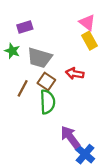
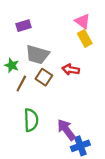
green star: (12, 51) -> (12, 65), moved
green semicircle: (48, 102) -> (31, 120), moved
blue cross: (85, 154) -> (80, 146), turned 30

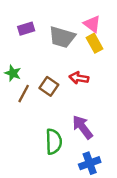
gray trapezoid: (37, 55) -> (62, 37), moved
green semicircle: (31, 120) -> (54, 142), moved
purple arrow: (66, 130) -> (82, 127), moved

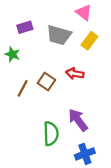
pink triangle: (92, 24) -> (84, 12), moved
yellow rectangle: (94, 43) -> (89, 41), turned 66
green star: (13, 73) -> (12, 54), moved

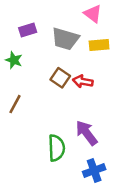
yellow rectangle: (89, 41) -> (99, 45), turned 48
brown square: (46, 81) -> (60, 78), moved
brown line: (23, 88) -> (15, 104), moved

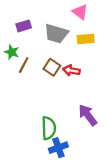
brown line: (15, 104) -> (24, 65), moved
purple arrow: (87, 133) -> (88, 115), moved
blue cross: (94, 171) -> (58, 148), moved

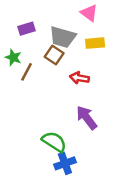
brown square: (52, 67) -> (54, 55), moved
purple arrow: (88, 115) -> (87, 118), moved
green semicircle: (49, 128) -> (54, 142), turned -55

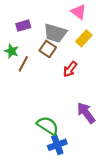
yellow rectangle: (95, 43) -> (84, 38), turned -42
red arrow: (79, 78) -> (70, 69), turned -63
purple arrow: (87, 118) -> (86, 113), moved

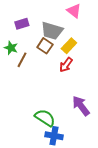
yellow rectangle: (84, 38) -> (69, 46), moved
blue cross: (57, 145) -> (54, 136), turned 30

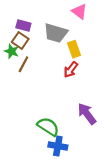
purple rectangle: (22, 24) -> (23, 25), turned 32
brown square: (45, 46) -> (20, 41), moved
yellow rectangle: (69, 46) -> (74, 49), turned -63

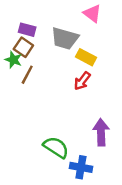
yellow rectangle: (74, 49) -> (86, 57), turned -42
purple arrow: (87, 114) -> (101, 132), turned 35
blue cross: (58, 146) -> (81, 167), moved

